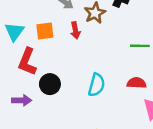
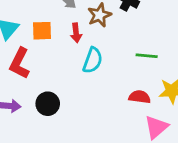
black circle: (50, 84) -> (48, 104), moved
cyan semicircle: (96, 85) -> (93, 60), moved

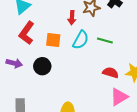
orange square: (42, 31) -> (53, 40), moved
green line: (147, 56) -> (105, 41), moved

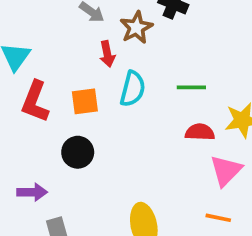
green line: (105, 41) -> (191, 87), moved
purple arrow: (14, 63) -> (32, 192), moved

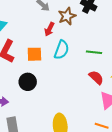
red arrow: (107, 54) -> (49, 29), turned 32
red semicircle: (200, 132) -> (96, 77), turned 35

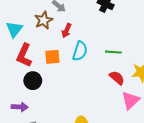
brown star: (67, 16) -> (44, 20), moved
black circle: (28, 82) -> (33, 81), moved

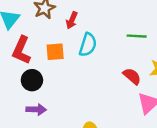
green line: (113, 52) -> (137, 36), moved
purple arrow: (20, 107) -> (36, 109), moved

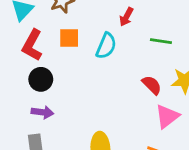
red arrow: (72, 20) -> (126, 17), moved
orange square: (55, 52) -> (69, 38), moved

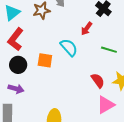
orange square: (69, 38) -> (45, 60), moved
cyan semicircle: (106, 46) -> (69, 47), turned -72

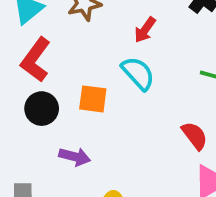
red arrow: (87, 29) -> (145, 30), moved
purple arrow: (16, 89) -> (75, 157), moved

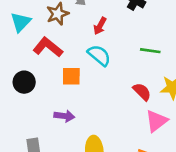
red L-shape: (36, 60) -> (48, 47), moved, turned 100
black circle: (42, 109) -> (24, 82), moved

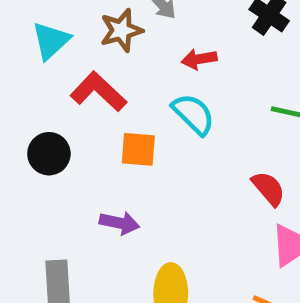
red arrow: (100, 26) -> (199, 59), turned 48

